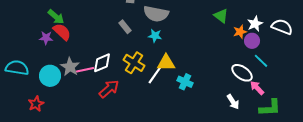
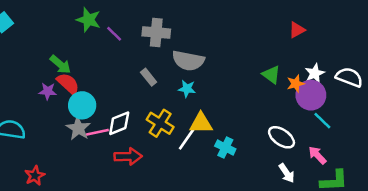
green triangle: (221, 16) -> (271, 75), moved
purple circle: (252, 41) -> (311, 95), size x1.5
white ellipse: (242, 73) -> (281, 137), moved
cyan circle: (50, 76) -> (82, 105), moved
red arrow: (109, 89) -> (128, 156), turned 40

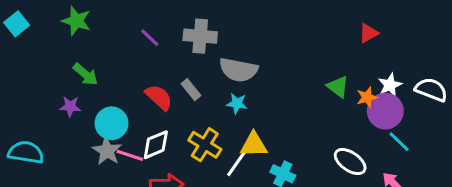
green star: (89, 20) -> (76, 21), moved
red semicircle: (68, 84) -> (159, 97), moved
pink line: (97, 132) -> (130, 155), turned 30

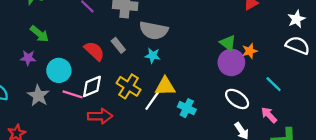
white star: (390, 85) -> (296, 19), moved
purple circle: (385, 111) -> (231, 62), moved
gray star: (107, 151) -> (38, 96), moved

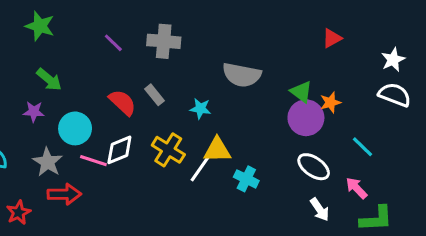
gray semicircle: (154, 30) -> (242, 75), moved
red arrow: (100, 116) -> (64, 194), moved

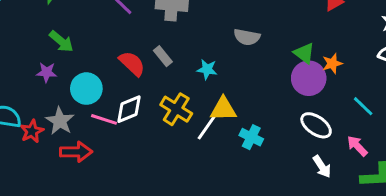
gray semicircle: (242, 75) -> (247, 37), size x0.7
red star: (18, 213) -> (32, 131), moved

